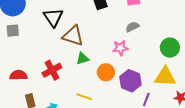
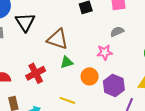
black triangle: (53, 17) -> (25, 22), moved

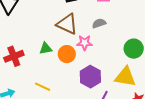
brown triangle: (58, 39) -> (67, 24), moved
orange circle: (90, 76) -> (67, 54), moved

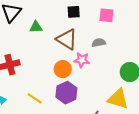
green triangle: (46, 49) -> (36, 27), moved
purple hexagon: (90, 77) -> (66, 93), moved

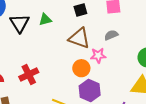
green triangle: (36, 27) -> (45, 20), moved

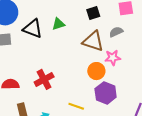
black triangle: (19, 23) -> (33, 29), turned -35
gray semicircle: (111, 35) -> (116, 32), moved

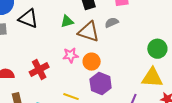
green triangle: (58, 24) -> (67, 21), moved
pink star: (113, 58) -> (71, 55), moved

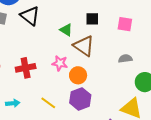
green triangle: (67, 21) -> (66, 30), turned 32
gray semicircle: (112, 23) -> (125, 59), moved

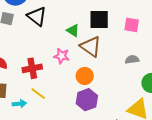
black square: (92, 19) -> (99, 20), size x1.5
pink star: (60, 63) -> (62, 56), moved
yellow line: (48, 103) -> (38, 94), moved

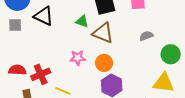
pink star: (62, 56) -> (78, 58), moved
red cross: (32, 68) -> (41, 74), moved

